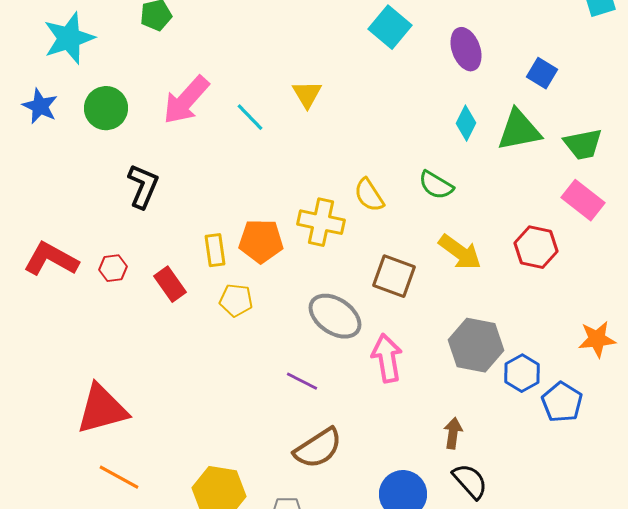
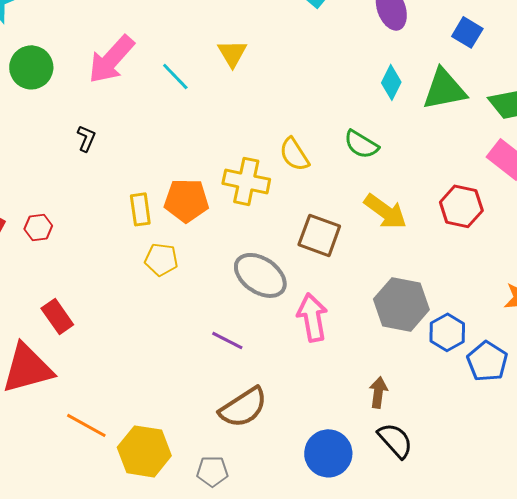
black L-shape: (143, 186) -> (86, 138), moved, size x0.6
red rectangle: (170, 284) -> (57, 316), moved
orange line: (119, 477) -> (86, 425), moved

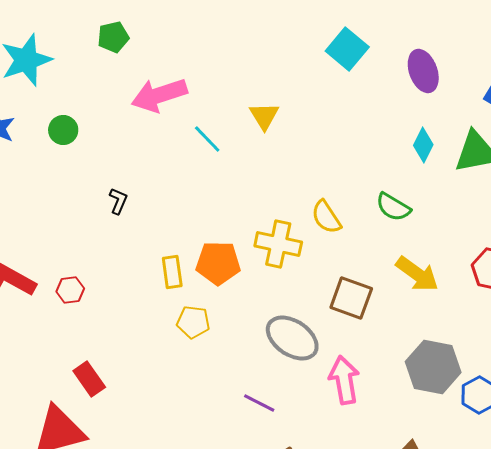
pink arrow: (111, 59) -> (159, 95), moved, turned 30
green circle: (31, 67) -> (63, 130), size x0.7

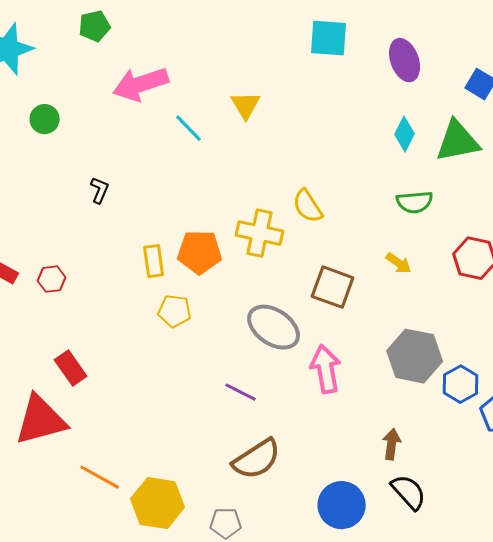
cyan square: (347, 49) -> (329, 38), turned -36
green semicircle: (393, 207) -> (415, 202), moved, turned -36
yellow arrow: (417, 274) -> (399, 263), size x0.6

